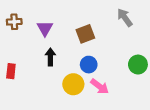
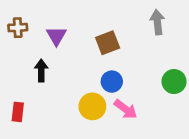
gray arrow: (125, 17) -> (157, 22), turned 30
black arrow: (50, 57) -> (41, 70), moved
red rectangle: (11, 71) -> (18, 112), moved

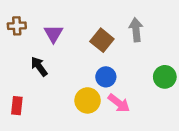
gray arrow: (157, 22) -> (136, 30), moved
brown square: (108, 43) -> (102, 40), turned -30
black arrow: (41, 70) -> (39, 66), turned -36

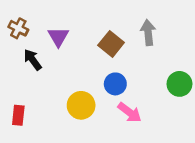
brown cross: (17, 26) -> (18, 28), turned 30
black arrow: (39, 66) -> (33, 60), moved
yellow circle: (88, 100) -> (81, 105), moved

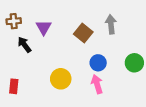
brown cross: (18, 28) -> (14, 21), turned -32
blue circle: (115, 84) -> (98, 63), moved
pink arrow: (130, 112) -> (97, 84), turned -144

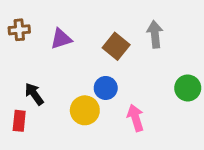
purple triangle: (44, 28) -> (61, 39), turned 42
black arrow: (24, 45) -> (34, 94), moved
blue circle: (98, 63) -> (106, 88), moved

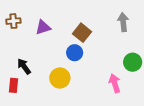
gray arrow: (155, 34) -> (123, 22), moved
blue circle: (106, 88) -> (75, 53), moved
pink arrow: (136, 118) -> (115, 83), moved

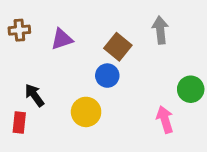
gray arrow: (123, 22) -> (160, 30), moved

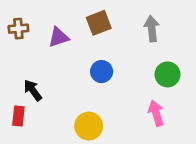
brown square: (118, 47) -> (99, 23), moved, turned 30
green circle: (191, 89) -> (168, 74), moved
yellow circle: (86, 112) -> (89, 126), moved

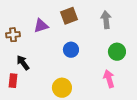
brown cross: (18, 29) -> (13, 35), moved

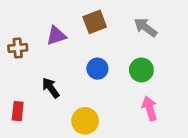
gray arrow: (106, 20) -> (146, 27), turned -48
green circle: (117, 52) -> (141, 70), moved
black arrow: (23, 63) -> (51, 88), moved

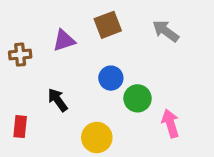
green circle: (141, 70) -> (138, 98), moved

